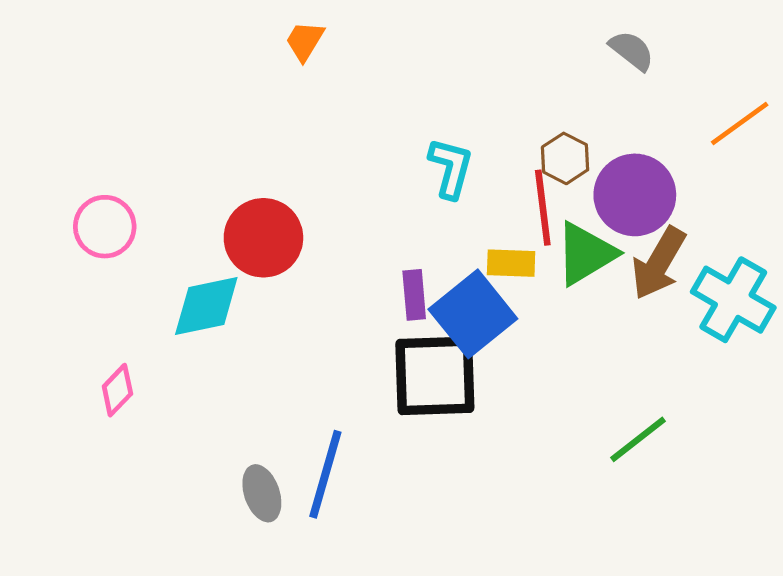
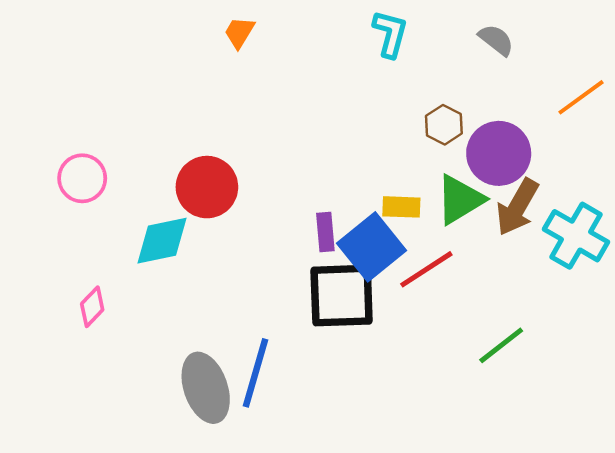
cyan L-shape: (451, 168) -> (390, 34), moved
red line: (543, 208) -> (426, 269), moved, turned 64
gray ellipse: (262, 493) -> (206, 388), size x1.6

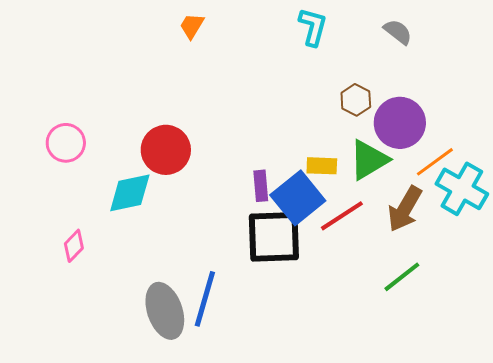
orange line: (581, 97) -> (435, 162), moved
brown arrow: (517, 207) -> (405, 209), moved

